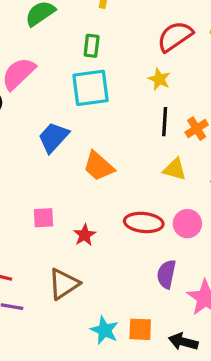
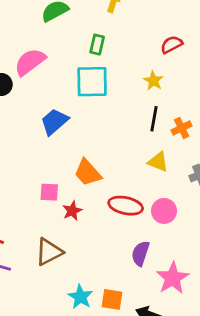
red semicircle: (175, 36) -> (171, 45), size x0.7
orange trapezoid: (99, 166) -> (88, 173), moved
pink square: (43, 218) -> (49, 192), moved

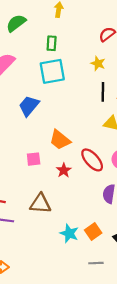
red ellipse: (126, 206) -> (92, 160), turned 45
red star: (72, 211) -> (64, 170), moved
brown triangle: (49, 252) -> (40, 204), turned 40
orange square: (112, 299) -> (93, 232), turned -35

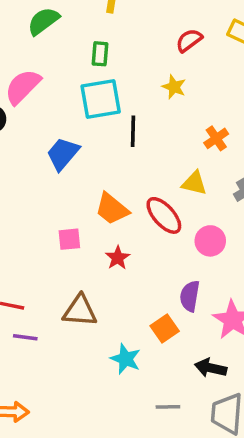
black line: (103, 92) -> (133, 131), moved
red ellipse: (92, 160) -> (164, 215), moved
orange square: (93, 232) -> (165, 329), moved

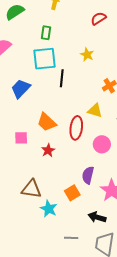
red semicircle: (189, 40) -> (98, 18), moved
red ellipse: (164, 215) -> (76, 128), turned 45
brown triangle: (80, 311) -> (31, 189), moved

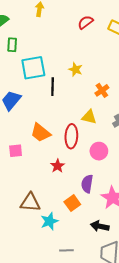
green rectangle: (46, 33) -> (12, 45), moved
yellow star: (87, 55) -> (75, 69), moved
red star: (48, 150) -> (58, 166), moved
cyan star: (49, 209) -> (49, 221), turned 30
gray line: (71, 238) -> (66, 250), moved

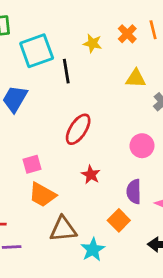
orange cross: (102, 90) -> (127, 34), moved
yellow triangle: (89, 117) -> (136, 78), moved
orange trapezoid: (41, 133) -> (42, 195), moved
red ellipse: (71, 136) -> (78, 129), moved, turned 40

